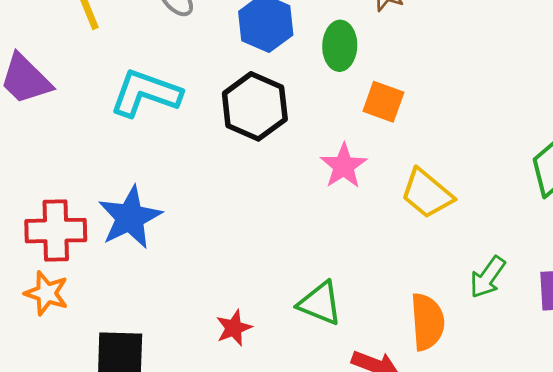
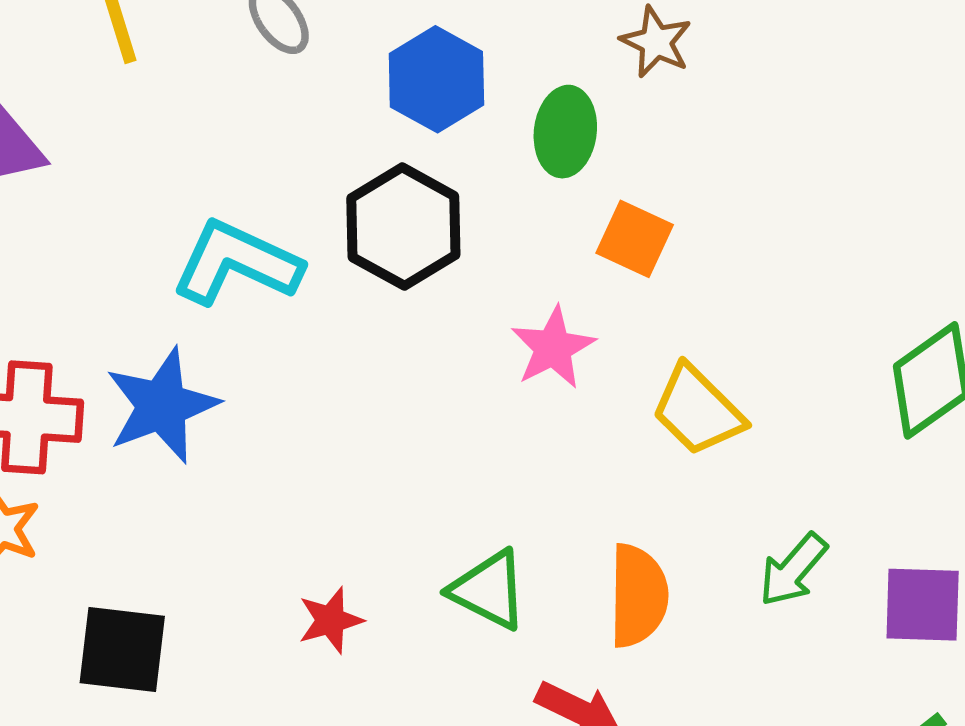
cyan L-shape: (146, 93) -> (237, 263), moved
orange semicircle: (427, 322) -> (638, 596), moved

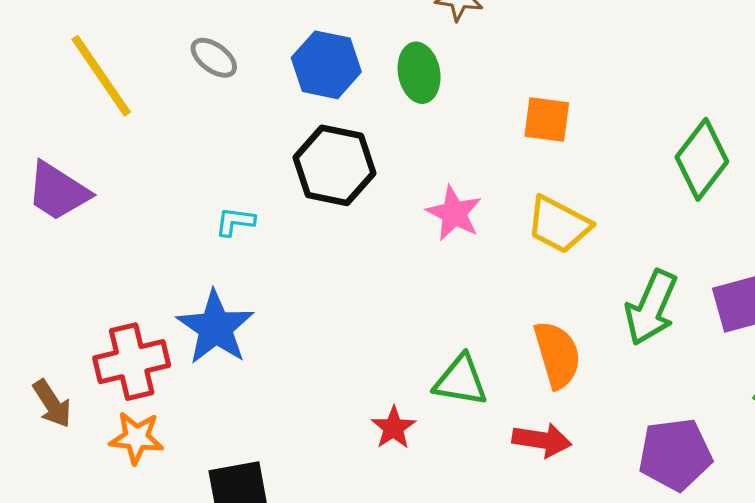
orange square: (635, 239) -> (547, 119), moved
cyan L-shape: (237, 263) -> (235, 222), size x0.5
green arrow: (793, 570) -> (651, 308), size x1.4
red star: (330, 620) -> (393, 428), moved

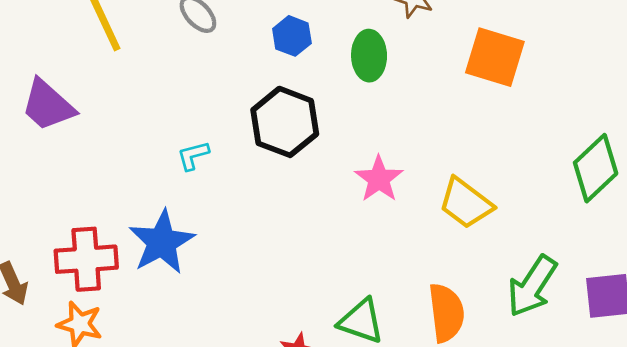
blue hexagon: (326, 65) -> (292, 36), size x0.7
orange square: (547, 119) -> (495, 57), moved, size x1.4
cyan L-shape: (235, 222) -> (193, 155), turned -32

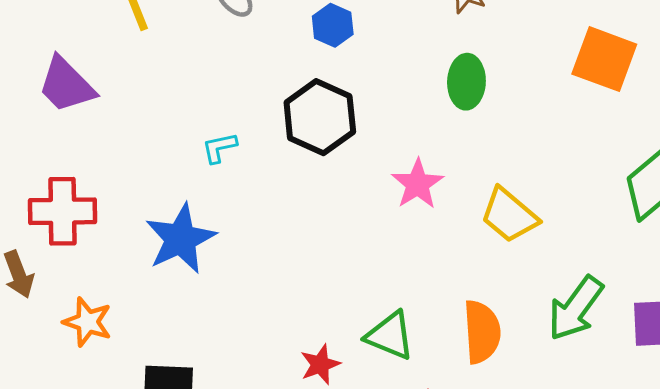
green ellipse: (369, 56) -> (466, 82), moved
orange square: (495, 57) -> (604, 59), moved
red cross: (86, 259) -> (62, 211), moved

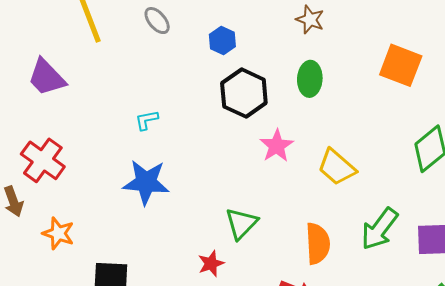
black hexagon: (320, 117) -> (244, 93), moved
red cross: (62, 211) -> (43, 160), turned 36
blue star: (181, 239) -> (146, 182), moved, turned 30
green triangle: (390, 336) -> (241, 223), moved, turned 51

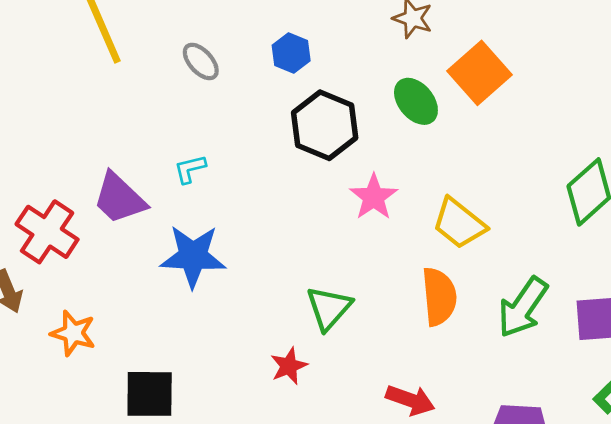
gray ellipse: (157, 21) -> (201, 61), moved
orange square: (401, 65) -> (480, 73), moved, turned 30
purple trapezoid: (47, 77) -> (119, 198), moved
green ellipse: (310, 79) -> (416, 101), turned -40
orange semicircle: (318, 244) -> (439, 297), moved

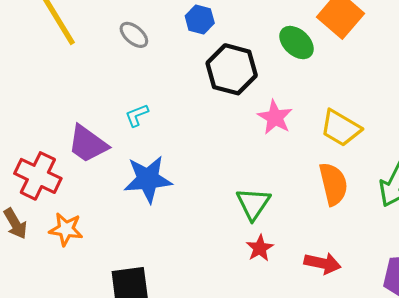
orange star: (73, 333) -> (66, 229), moved
red star: (289, 366) -> (260, 248), moved

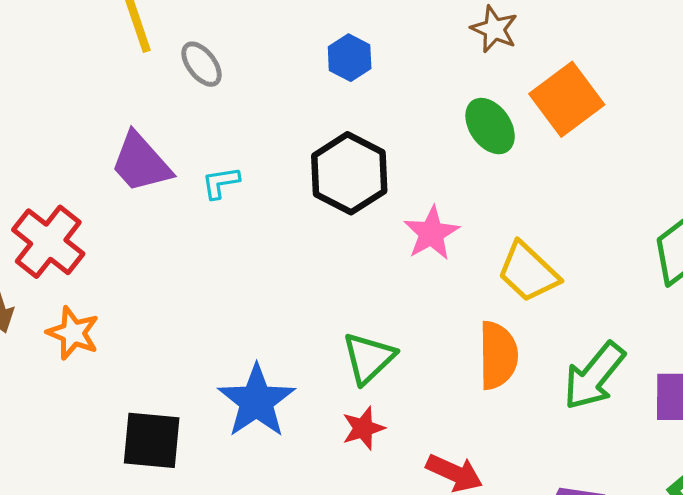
gray ellipse: (134, 35) -> (202, 64), moved
black hexagon: (232, 69) -> (349, 173), moved
purple trapezoid: (88, 144) -> (141, 163), moved
blue star: (148, 179) -> (257, 401), moved, turned 30

